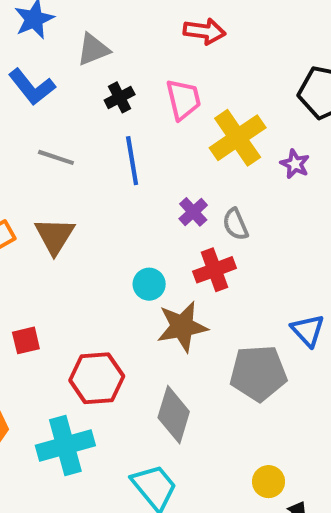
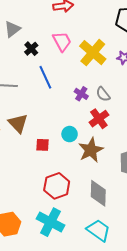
red square: (26, 340) -> (42, 145), moved, turned 32
cyan cross: (65, 445) -> (50, 222), turned -32

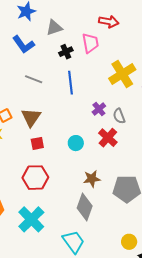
pink trapezoid: (62, 41) -> (90, 43), moved
red cross: (99, 119) -> (108, 138), turned -30
red square: (42, 145) -> (37, 143), moved, turned -32
brown star: (91, 150) -> (92, 179), moved, size x0.7
red hexagon: (57, 186) -> (35, 178), moved

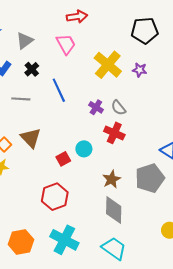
black cross: (66, 52) -> (32, 69), moved
red square: (37, 143) -> (63, 159), moved

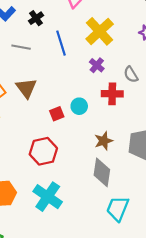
yellow cross: (108, 65) -> (100, 31), moved
gray semicircle: (118, 108) -> (131, 74), moved
red cross: (114, 133) -> (112, 94), turned -30
cyan trapezoid: (114, 248) -> (118, 209), moved, turned -110

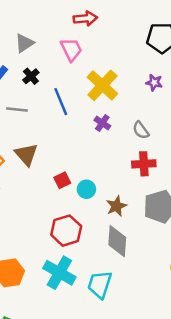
red cross: (112, 94) -> (144, 164), moved
cyan circle: (79, 106) -> (86, 189), moved
red hexagon: (43, 151) -> (66, 231), moved
cyan trapezoid: (118, 209) -> (100, 285), moved

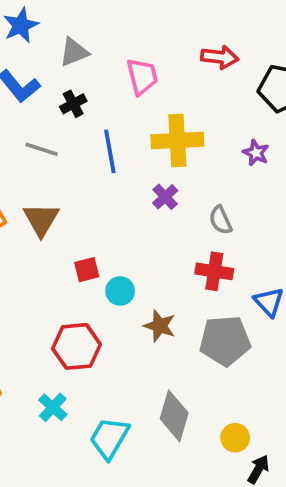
red arrow: (85, 18) -> (220, 57), moved
yellow cross: (102, 85) -> (177, 141), turned 32
brown star: (116, 206) -> (160, 326), turned 30
gray diamond: (117, 241) -> (174, 416), moved
cyan cross: (59, 273) -> (53, 407), size x0.6

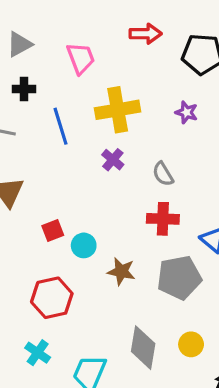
black cross: (73, 104) -> (24, 89), turned 35
yellow circle: (235, 438) -> (191, 344), moved

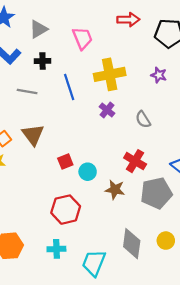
red cross: (163, 219) -> (135, 161), moved, turned 30
cyan cross: (38, 353) -> (56, 249), turned -36

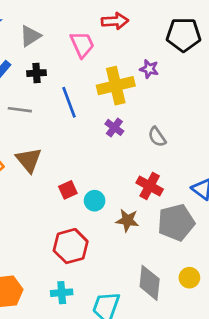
red arrow: (128, 20) -> (115, 21), moved
purple star: (159, 75) -> (149, 69), moved

